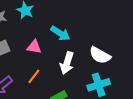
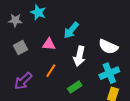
cyan arrow: (60, 33) -> (71, 30), turned 102

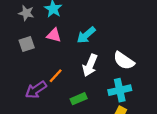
pink triangle: (49, 44) -> (54, 35), moved
purple arrow: (23, 81) -> (36, 90), moved

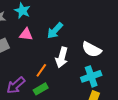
orange line: (56, 76) -> (41, 70), moved
green rectangle: (79, 99) -> (41, 89), moved

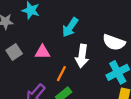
pink triangle: (26, 34) -> (42, 52), moved

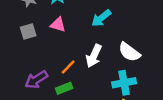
cyan arrow: (70, 27) -> (101, 18), moved
pink triangle: (42, 52) -> (58, 25), moved

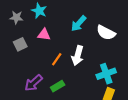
white semicircle: (129, 52) -> (106, 33), moved
orange line: (68, 67) -> (57, 59), moved

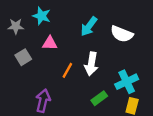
purple arrow: (33, 83) -> (43, 101), turned 150
green rectangle: (58, 86) -> (99, 98), moved

